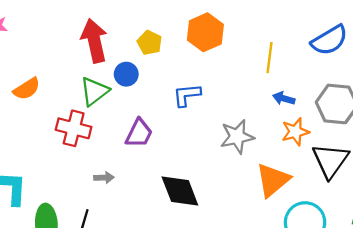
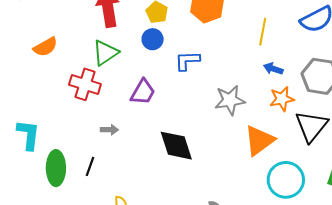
blue circle: (126, 74) -> (153, 39), moved

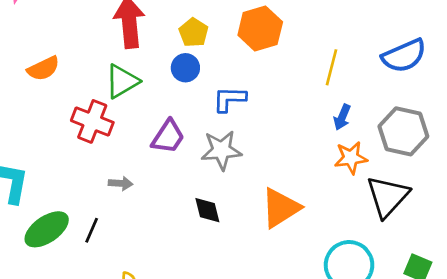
blue arrow: (273, 69) -> (342, 117), turned -90
gray star: (230, 100) -> (221, 150), moved
orange triangle: (259, 141) -> (281, 208), moved
black diamond: (176, 146) -> (207, 210), size x0.6
green ellipse: (56, 168) -> (47, 229), turned 52

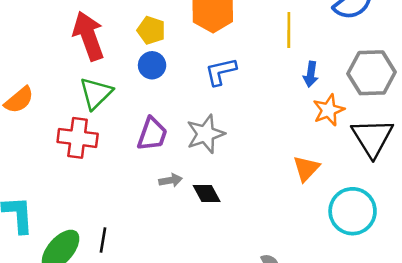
blue L-shape: (229, 99) -> (221, 72), moved
gray arrow: (121, 183) -> (171, 180), moved
orange triangle: (281, 208) -> (306, 169), moved, size x0.7

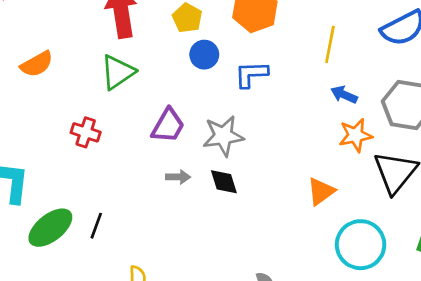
blue circle: (152, 65) -> (204, 55), moved
blue arrow: (311, 74) -> (344, 95), turned 95
red cross: (78, 138) -> (86, 132), moved, size x0.7
black diamond: (207, 194) -> (224, 182), moved

